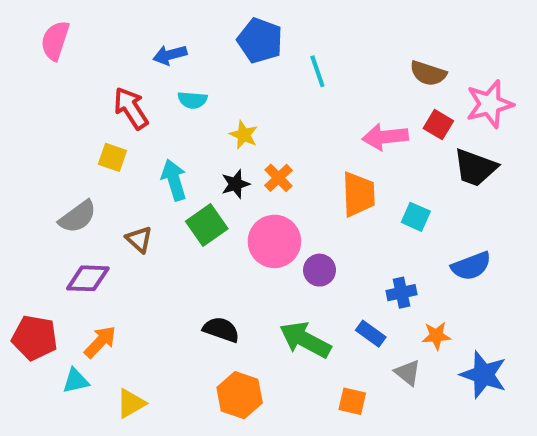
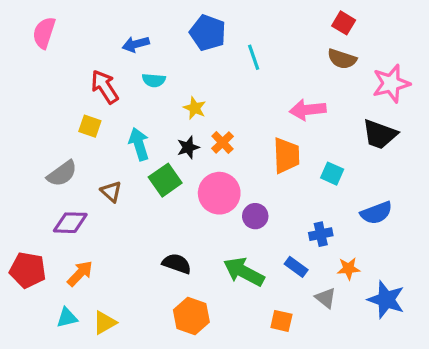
red square: (438, 125) -> (344, 23), moved
cyan triangle: (76, 381) -> (67, 318), moved

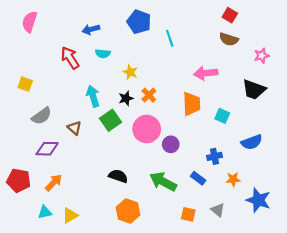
pink star: (391, 84) -> (262, 56), size x0.6
yellow square: (90, 126) -> (25, 84), moved
gray triangle: (326, 298) -> (218, 210), moved

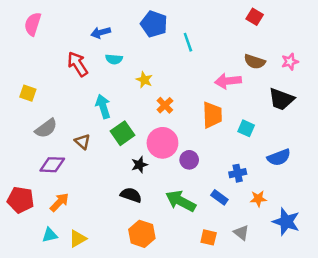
brown semicircle: (229, 39) -> (255, 62), moved
black star: (126, 98) -> (139, 165), moved

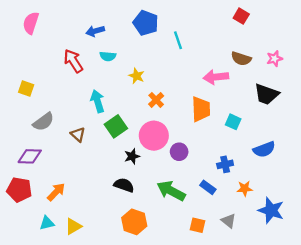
purple diamond: (52, 165) -> (30, 156), moved

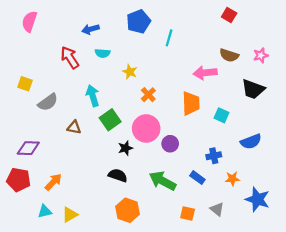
blue pentagon: (146, 23) -> (139, 22), turned 30
cyan line: (178, 40) -> (169, 38), turned 35
gray semicircle: (43, 122) -> (48, 102), moved
brown triangle: (78, 134) -> (74, 127), turned -32

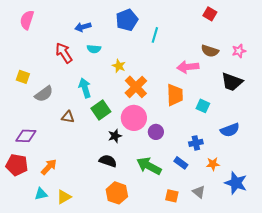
orange cross: (148, 95) -> (136, 87), size x1.6

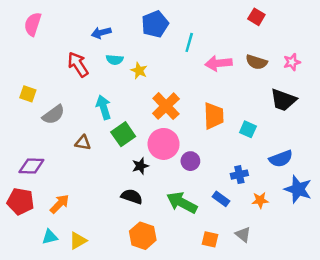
yellow star: (119, 66) -> (139, 71), moved
pink arrow: (188, 67) -> (219, 63), moved
blue star: (236, 183) -> (298, 189), moved

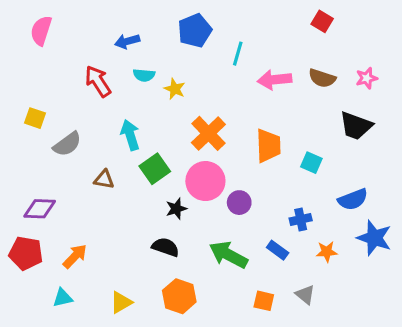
yellow triangle: (78, 241) -> (121, 302), moved

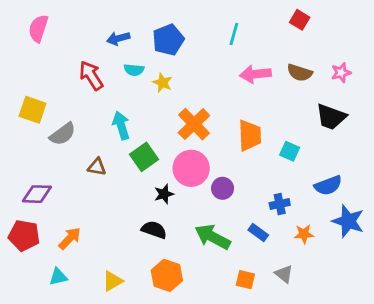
blue pentagon: (195, 31) -> (168, 40), moved
cyan line: (238, 54) -> (234, 34), moved
yellow square: (35, 118) -> (33, 110), size x1.4

